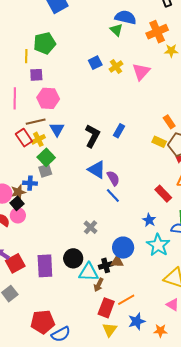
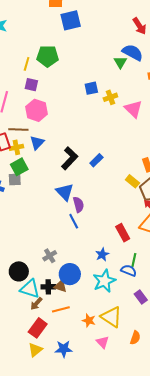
pink triangle: (141, 72) -> (133, 109), turned -42
gray cross: (91, 227) -> (50, 256), moved
orange line: (126, 300) -> (61, 309), moved
orange star: (160, 331) -> (89, 320), moved

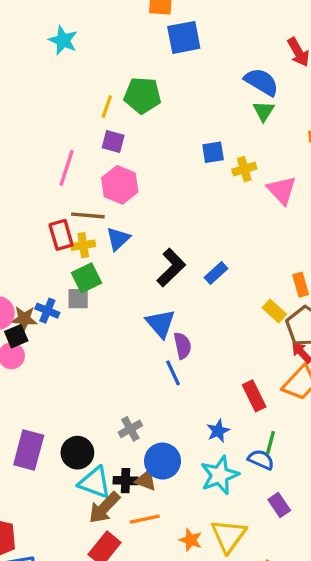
blue semicircle: (133, 52) -> (261, 82), moved
brown arrow: (36, 304) -> (104, 508), size x1.5
yellow triangle: (111, 317) -> (229, 536), turned 30

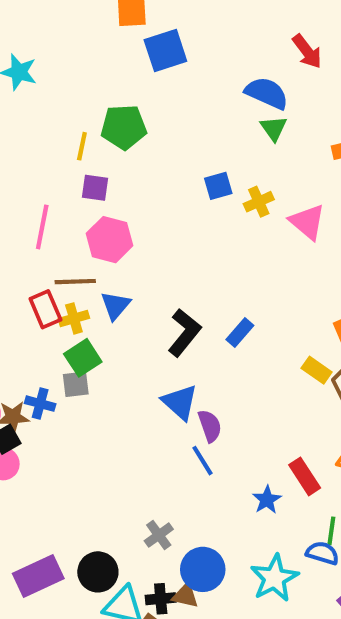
blue star: (218, 431) -> (267, 500), moved
purple rectangle: (29, 450) -> (38, 576), turned 57

